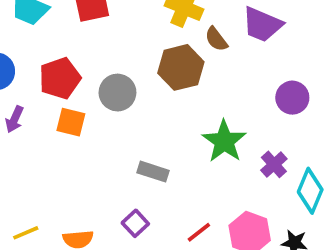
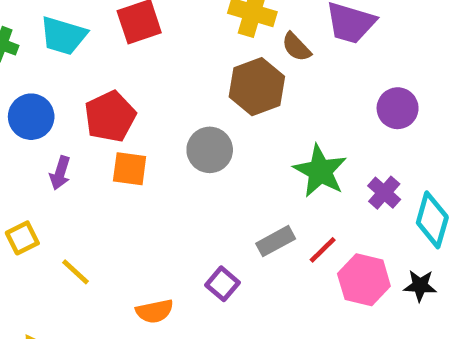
gray circle: (117, 93) -> (210, 150), moved
gray rectangle: (153, 172) -> (276, 241), moved, turned -40
red line: (199, 232) -> (323, 250), moved
yellow line: (26, 233) -> (75, 272), moved, turned 72

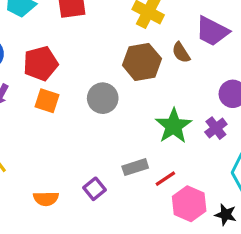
brown semicircle: (296, 47) -> (181, 53), moved
purple cross: (384, 193) -> (216, 128), moved

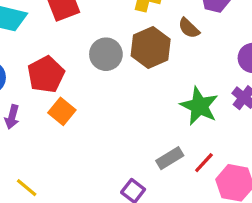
gray circle: (103, 98) -> (106, 54), moved
orange square: (47, 101) -> (62, 111), turned 35

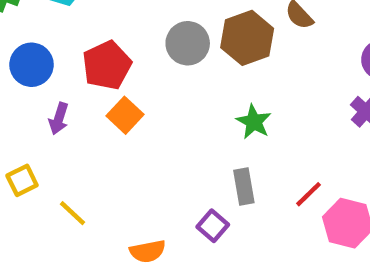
green star: (199, 106) -> (254, 122), moved, size x0.7
gray rectangle: (170, 158) -> (244, 186), moved, turned -72

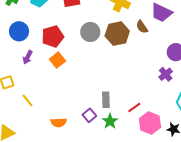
green star: (254, 122) -> (110, 121), moved

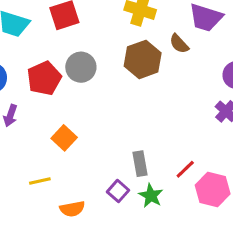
gray circle: (90, 32) -> (81, 67), moved
orange square: (57, 60) -> (64, 138), moved
yellow line: (28, 100) -> (40, 181), moved, turned -56

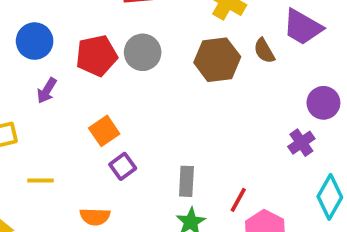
red line: (185, 169) -> (238, 200), turned -30
yellow line: (40, 181) -> (41, 181), moved
purple square: (118, 191) -> (123, 166), moved

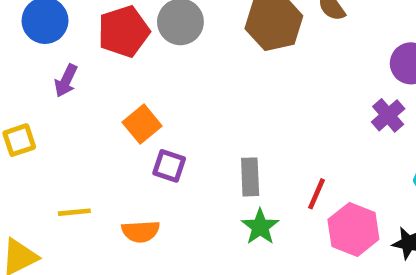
purple square: (123, 166) -> (169, 166), turned -30
yellow line: (41, 181) -> (74, 212), moved

